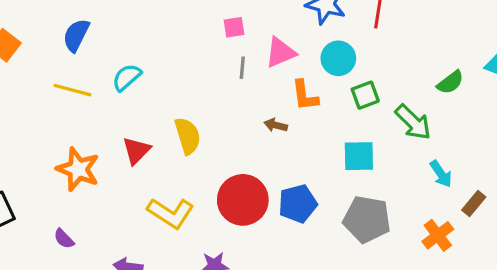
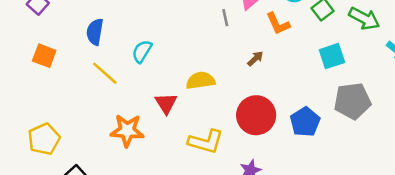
yellow line: (72, 90) -> (105, 73), turned 44
brown arrow: (276, 125) -> (255, 59), moved, turned 140
yellow semicircle: (188, 136) -> (201, 81), turned -64
blue pentagon: (298, 204) -> (305, 122), moved

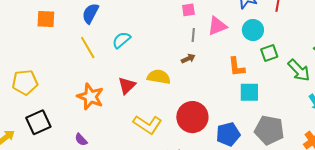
orange L-shape: (278, 24) -> (237, 67), moved
orange square: (44, 56) -> (46, 19), turned -36
cyan square: (332, 56) -> (249, 92), moved
brown arrow: (255, 59) -> (188, 59), moved

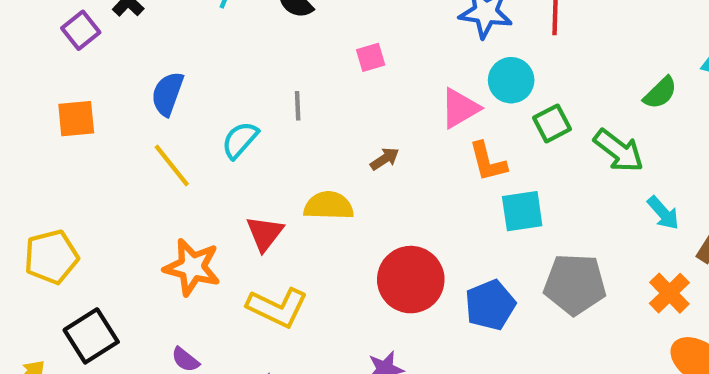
pink triangle: (217, 26) -> (460, 108), moved
gray line: (193, 35) -> (298, 106), moved
yellow L-shape: (148, 125) -> (277, 307), moved

